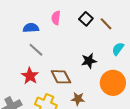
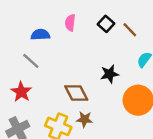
gray line: (36, 50) -> (31, 61), moved
red star: (30, 76) -> (21, 92), moved
brown star: (78, 99) -> (84, 119), moved

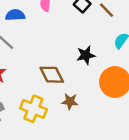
brown star: (84, 119) -> (70, 102), moved

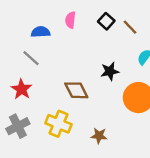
brown star: (70, 102) -> (99, 136), moved

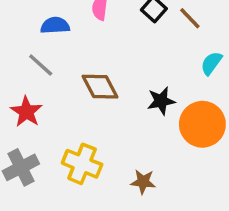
black star: (110, 71) -> (161, 101), moved
brown diamond: (76, 90) -> (100, 87), moved

